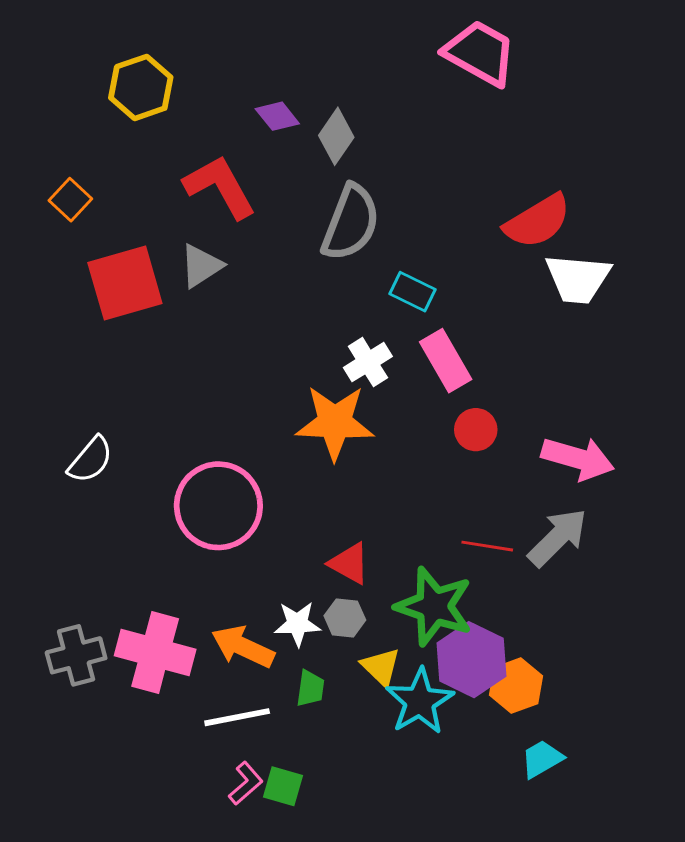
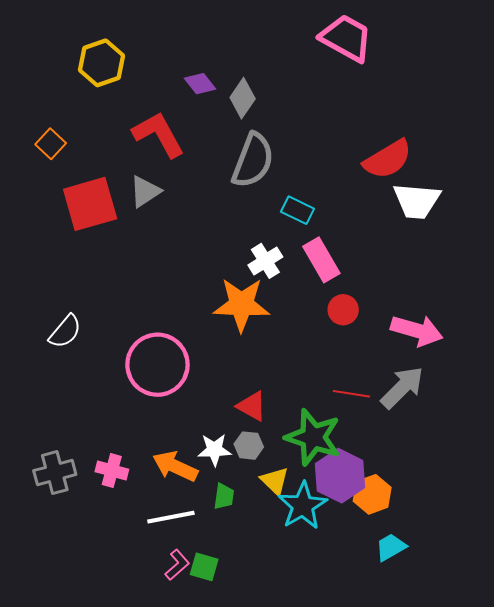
pink cross: (155, 652) -> (112, 470), size x0.6

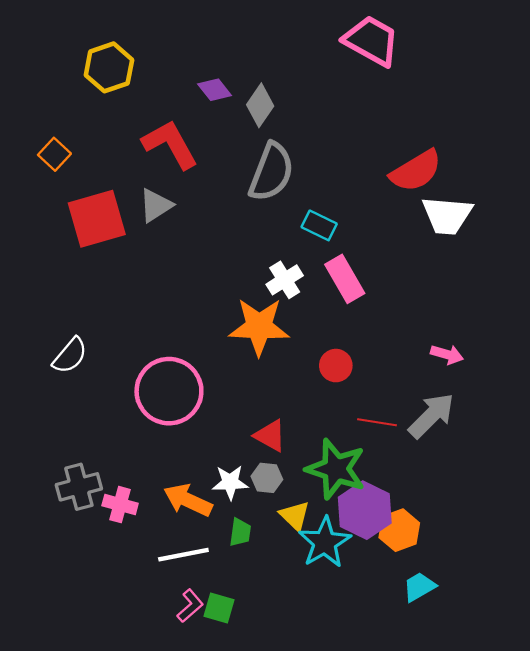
red circle: (343, 310) -> (336, 366), moved
pink arrow: (417, 330) -> (447, 354), size x0.6
gray cross: (55, 473) -> (79, 487), moved

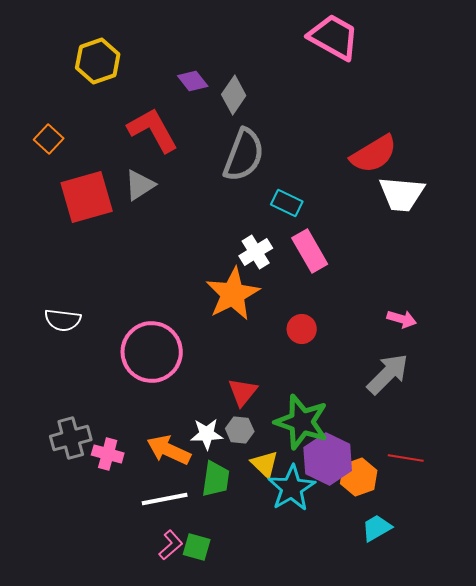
orange star: (259, 327) -> (233, 294), turned -30
white semicircle: (70, 356) -> (63, 320), turned 57
red line: (377, 422) -> (406, 458), moved
red triangle: (270, 436) -> (243, 392), turned 40
green trapezoid: (240, 532) -> (216, 479), size x1.4

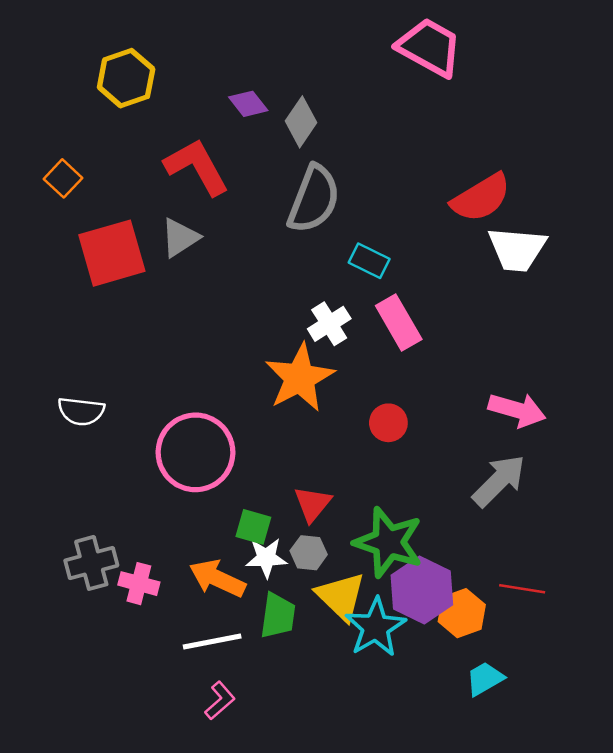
pink arrow: (402, 319) -> (517, 410), size x1.5
yellow triangle: (265, 464) -> (341, 596), size x1.4
green square: (197, 547) -> (253, 527), moved

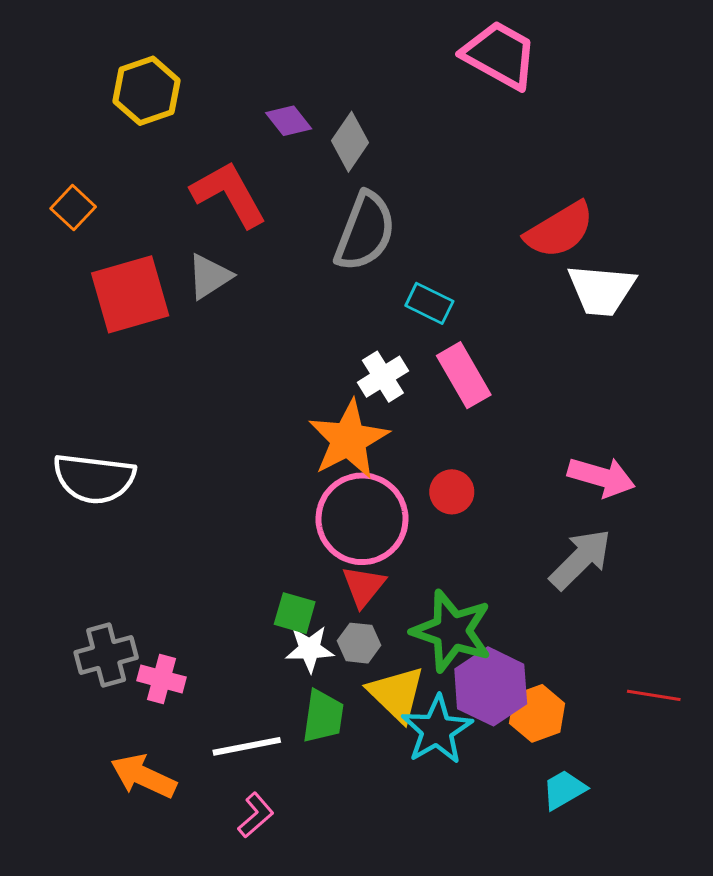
white semicircle: (81, 411) -> (94, 478), size x1.5
pink circle: (195, 452) -> (362, 519), moved
orange arrow: (217, 578) -> (144, 776), moved
red line: (522, 589) -> (654, 695), moved

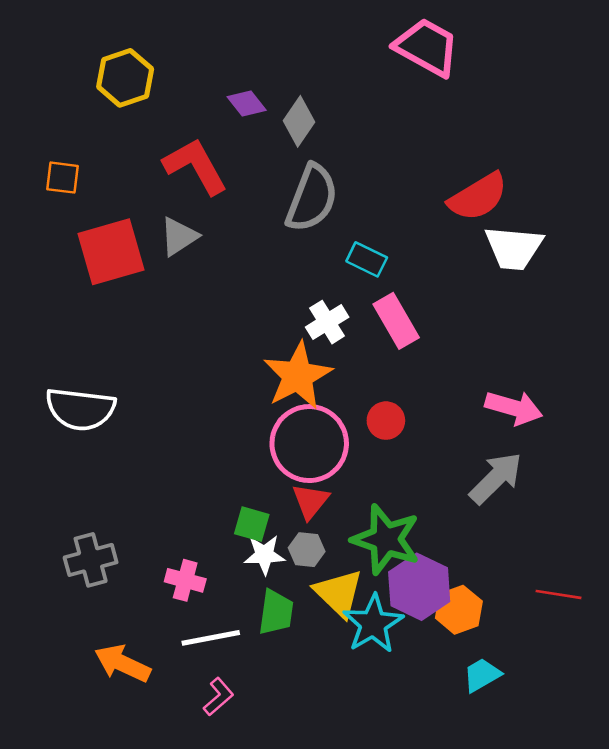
orange square: (73, 208) -> (62, 178), turned -36
pink cross: (161, 679) -> (185, 580), moved

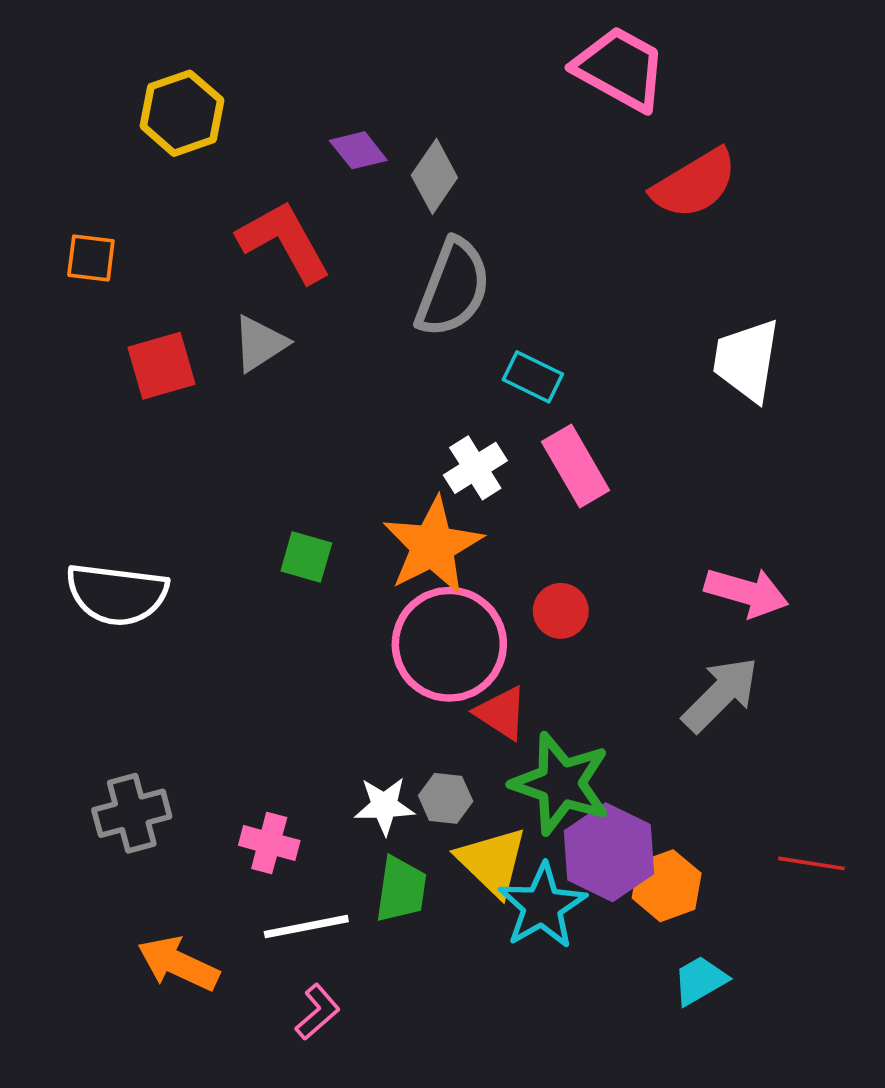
red semicircle: (478, 197) -> (694, 184), moved
white trapezoid: (514, 248) -> (746, 360), turned 94
red square: (111, 252) -> (161, 366), size x0.7
red triangle: (310, 501) -> (501, 713), moved, turned -36
green square: (252, 524) -> (306, 557), moved

